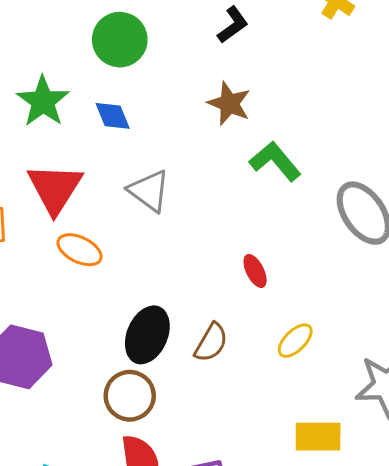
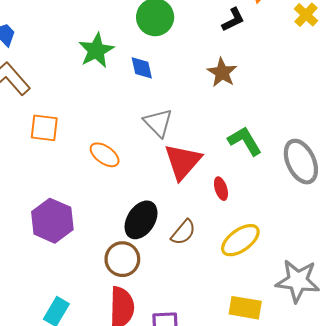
green L-shape: (275, 161) -> (245, 141), moved
red triangle: (55, 188) -> (183, 162), moved
yellow ellipse: (295, 341) -> (240, 240), size x1.5

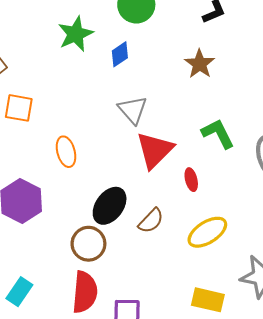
blue diamond: (142, 68) -> (120, 54), turned 65
orange ellipse: (105, 155) -> (66, 152), moved, turned 36

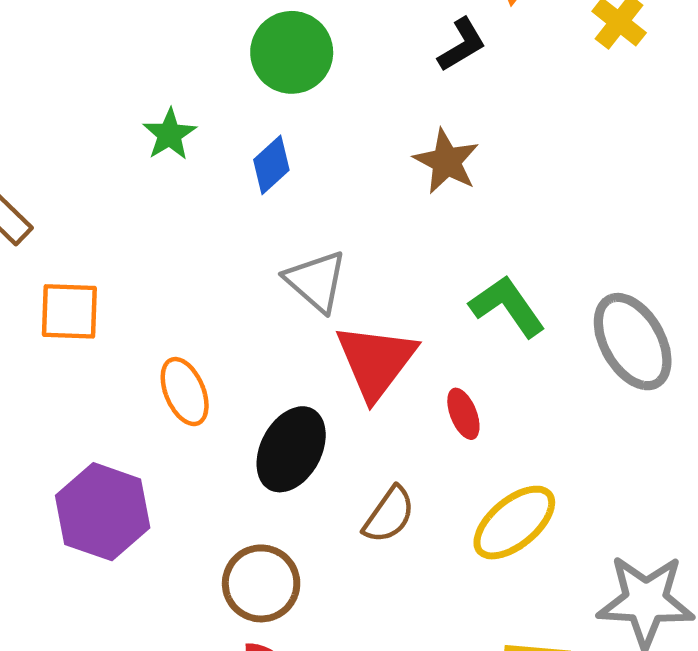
green star: (76, 34) -> (169, 134), size x0.7
black ellipse: (110, 206) -> (291, 449), moved

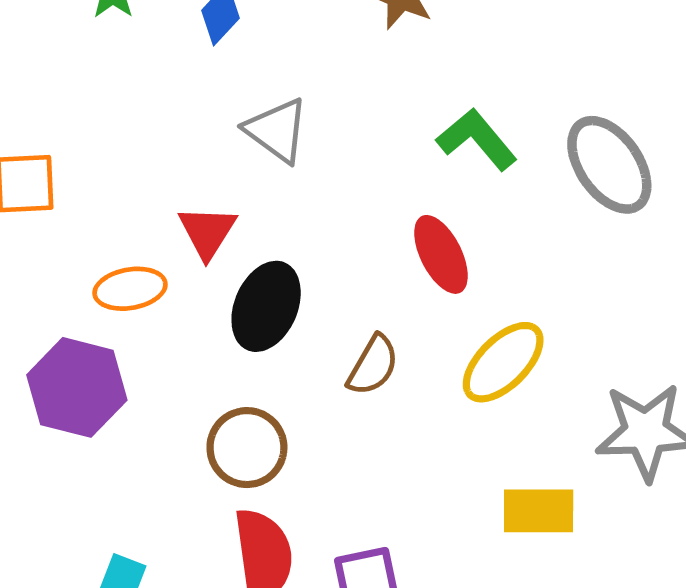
red triangle: (376, 361) -> (207, 232), moved, size x0.7
orange ellipse: (185, 392) -> (130, 289), moved, turned -72
red ellipse: (463, 414) -> (441, 254), size x1.5

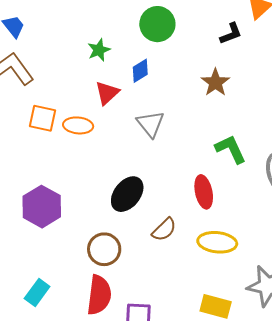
red triangle: (207, 232) -> (107, 93), moved
orange ellipse: (130, 289) -> (78, 125), moved
yellow ellipse: (503, 362) -> (217, 242), turned 36

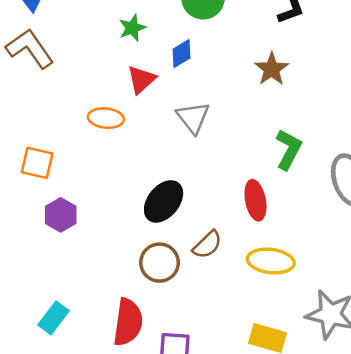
orange square: (43, 118) -> (37, 163), moved
green L-shape: (231, 149) -> (289, 149), turned 52
purple hexagon: (42, 207) -> (61, 215), size x0.7
brown circle: (104, 249) -> (160, 263), moved

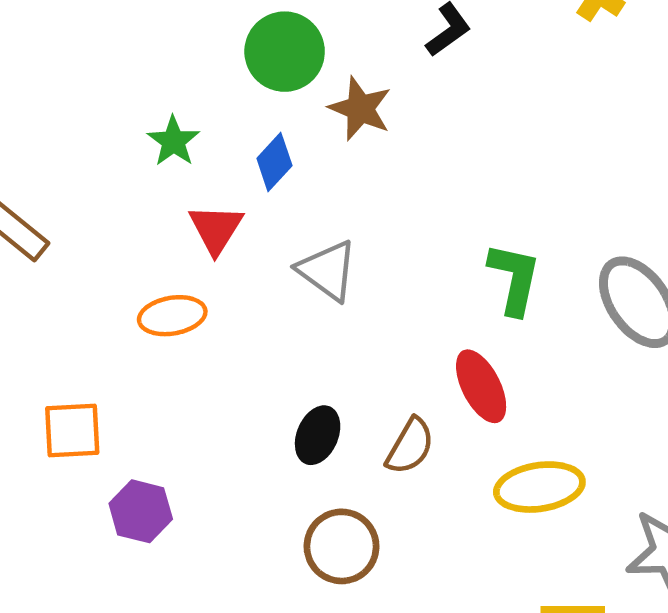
brown star: (272, 69) -> (360, 109), moved
black ellipse: (164, 201) -> (318, 435), size x0.7
brown semicircle: (207, 245) -> (410, 446), moved

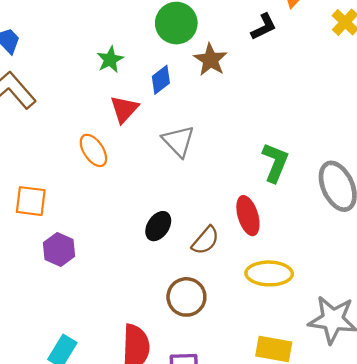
orange ellipse: (172, 316) -> (93, 150), turned 56
brown circle: (342, 546) -> (186, 297), moved

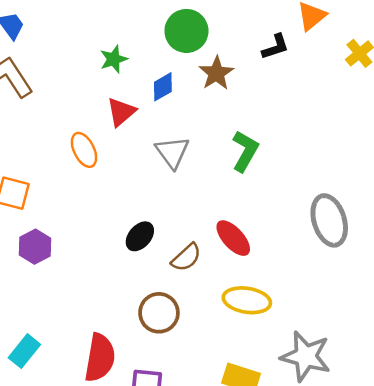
green L-shape: (275, 163) -> (245, 151), moved
red ellipse: (248, 216) -> (233, 238), turned -33

